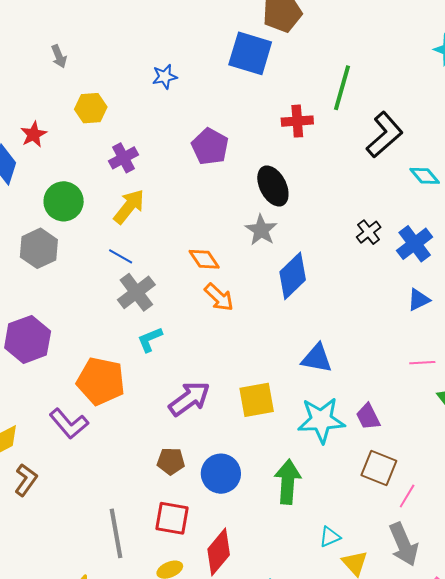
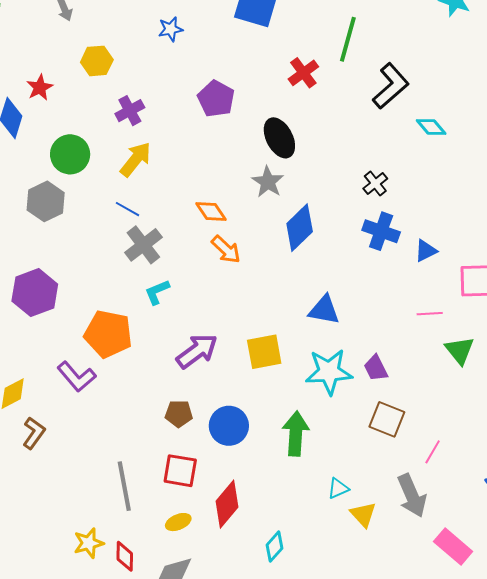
red cross: (297, 121) -> (303, 73), turned -32
blue cross: (415, 244) -> (381, 231), moved, turned -33
pink line: (407, 496) -> (433, 452), moved

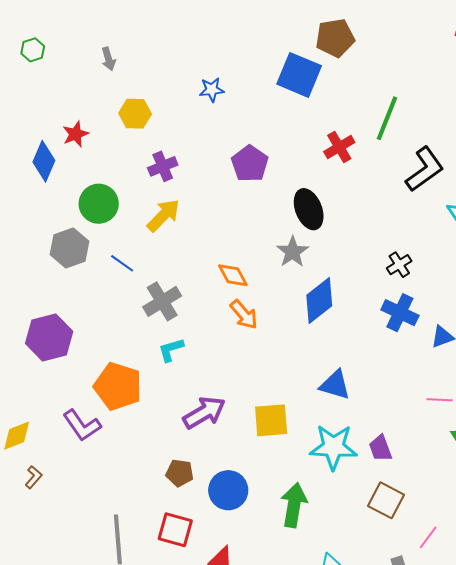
blue line: (128, 209) -> (122, 263), moved
brown L-shape: (34, 433) -> (34, 477), size x0.7

